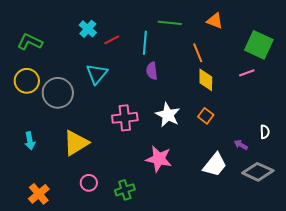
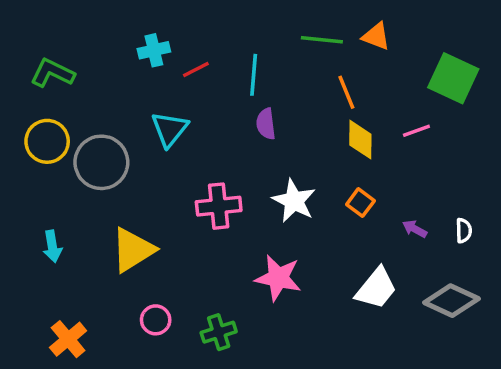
green line: (170, 23) -> (322, 40), moved
cyan cross: (88, 29) -> (154, 50), turned 36
pink line: (247, 73) -> (416, 131), moved
purple arrow: (241, 145) -> (415, 229), moved

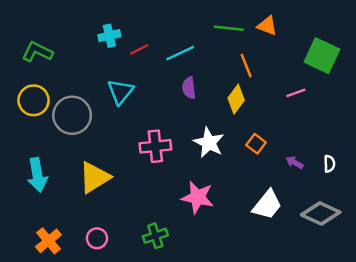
cyan line: (254, 75) -> (180, 53), turned 60
yellow diamond: (360, 140) -> (236, 99), moved, turned 36
cyan arrow: (52, 246) -> (37, 175), size x1.5
pink circle: (156, 320) -> (97, 238), moved

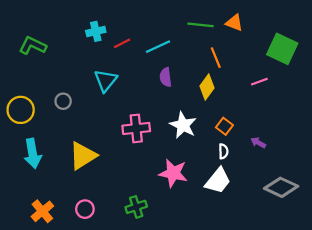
yellow circle: (34, 100) -> (21, 110), moved
gray circle: (72, 115) -> (63, 101), size x0.5
white semicircle: (329, 164) -> (223, 151), moved
white trapezoid: (267, 205) -> (218, 181), moved

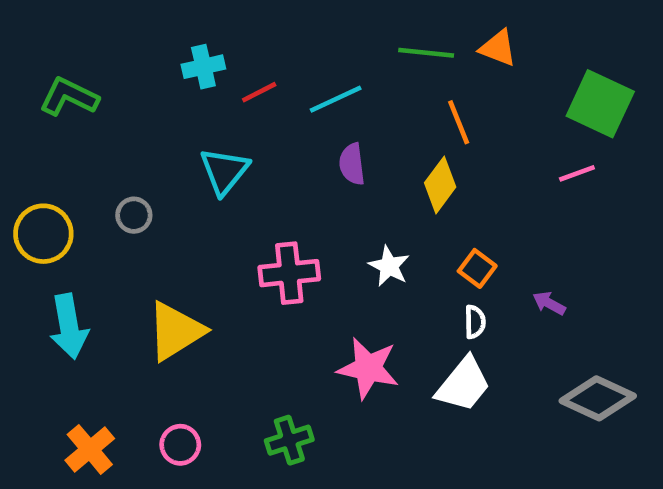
pink line: (259, 82) -> (577, 173), moved
white star: (183, 125) -> (389, 266), size x0.7

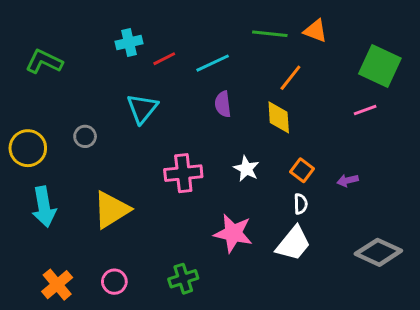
orange line: (459, 122) -> (290, 78), turned 60
yellow diamond: (440, 185) -> (279, 117), turned -40
purple arrow: (549, 303) -> (348, 180), moved, turned -42

